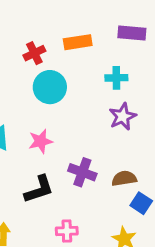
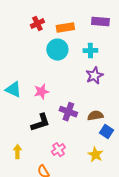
red cross: (34, 53) -> (37, 24), moved
cyan circle: (50, 87) -> (57, 50), moved
pink cross: (67, 231) -> (58, 150), turned -32

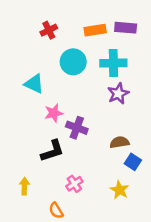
orange rectangle: (65, 28) -> (95, 30), moved
cyan cross: (90, 51) -> (113, 63), size x1.5
cyan triangle: (13, 90) -> (34, 84), moved
purple cross: (68, 112) -> (77, 128), moved

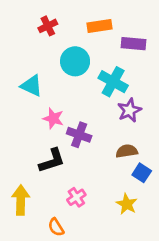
purple rectangle: (126, 28) -> (133, 44), moved
cyan cross: (113, 63) -> (113, 82), moved, turned 30
purple star: (118, 94) -> (129, 110), moved
pink star: (54, 113) -> (53, 118), turned 30
yellow arrow: (24, 186) -> (21, 200), size x1.5

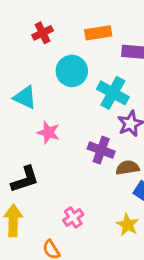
purple cross: (79, 135) -> (101, 150), moved
black L-shape: (52, 161) -> (25, 179), moved

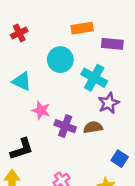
red cross: (43, 33) -> (19, 33), moved
purple cross: (101, 150) -> (65, 126), moved
brown semicircle: (127, 168) -> (93, 127), moved

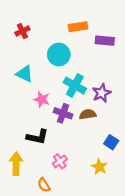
cyan cross: (94, 78) -> (75, 86), moved
black L-shape: (22, 149) -> (37, 137), moved, turned 30

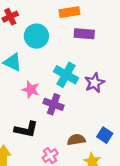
purple rectangle: (105, 41) -> (84, 34), moved
cyan circle: (59, 55) -> (36, 36), moved
brown semicircle: (88, 114) -> (76, 140), moved

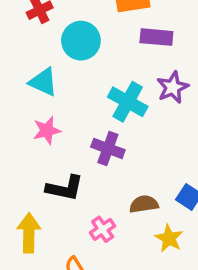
purple star: (95, 83) -> (173, 87), moved
pink star: (31, 90) -> (47, 130), moved, turned -30

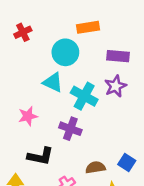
purple rectangle: (156, 37) -> (118, 56), moved
cyan circle: (81, 41) -> (65, 52), moved
cyan triangle: (43, 82) -> (53, 82), moved

